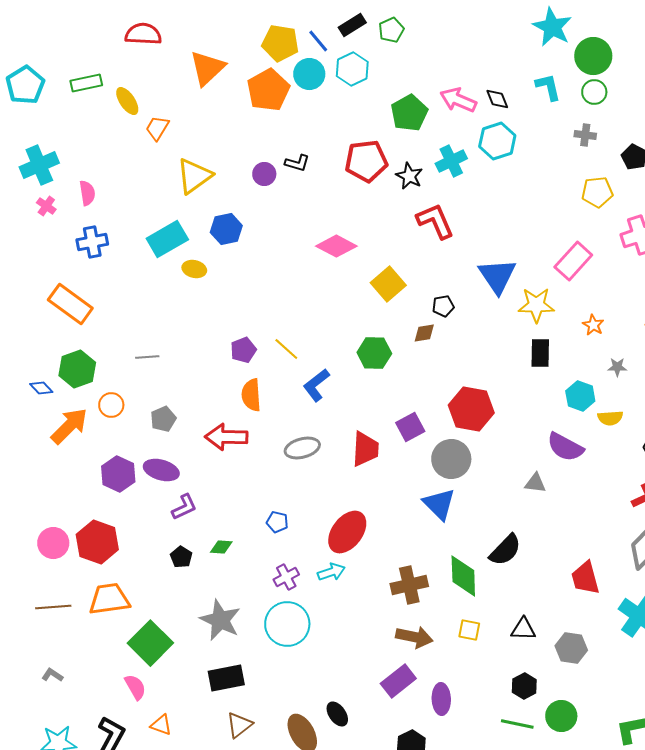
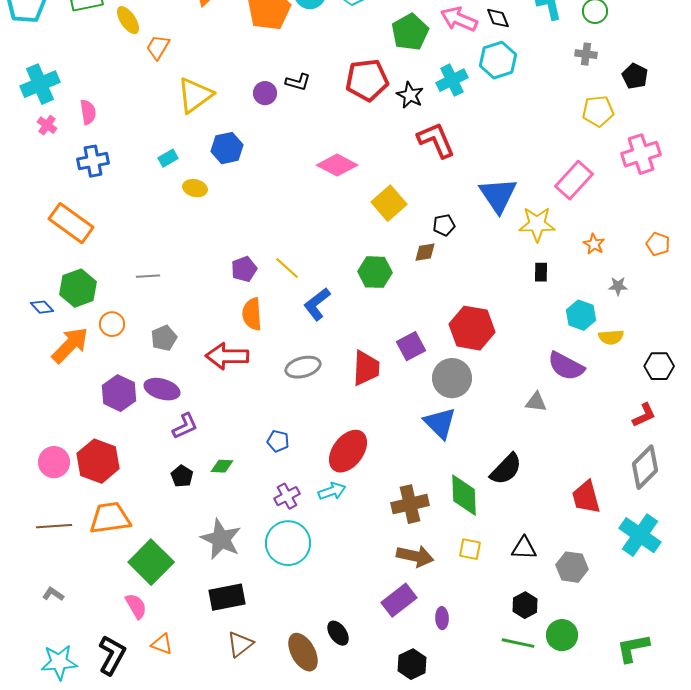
cyan rectangle: (167, 239) -> (168, 158), size x0.5
black rectangle: (540, 353) -> (541, 272), size x0.7
purple ellipse: (441, 699) -> (442, 618), size x0.7

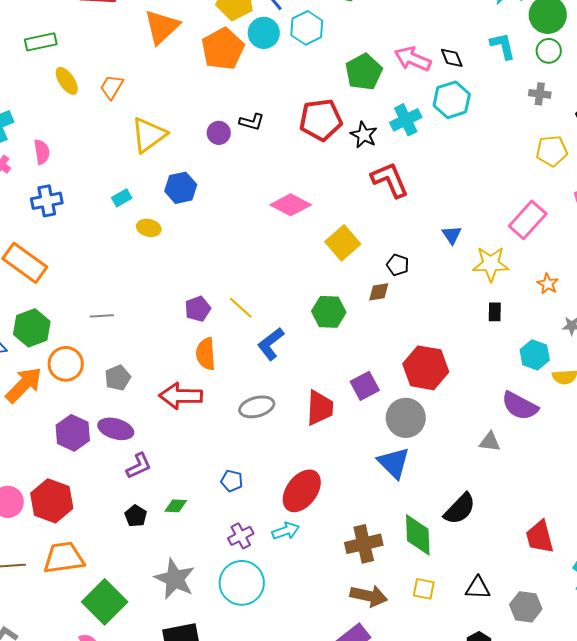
yellow ellipse: (128, 20) -> (67, 81), moved
blue triangle: (498, 195) -> (452, 235), size x0.5
black pentagon: (444, 225) -> (398, 265), turned 30
orange circle: (112, 324) -> (66, 364), size x1.4

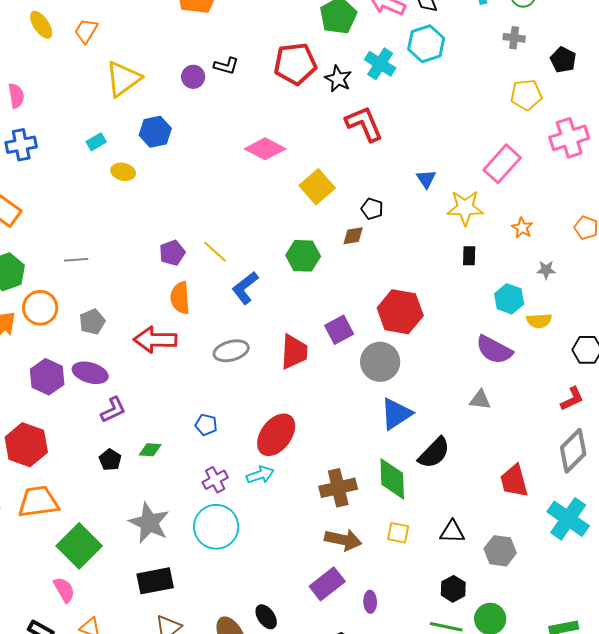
cyan cross: (406, 120) -> (380, 64), turned -32
gray triangle: (490, 442) -> (480, 400), moved
blue triangle: (394, 463) -> (396, 414), moved, turned 42

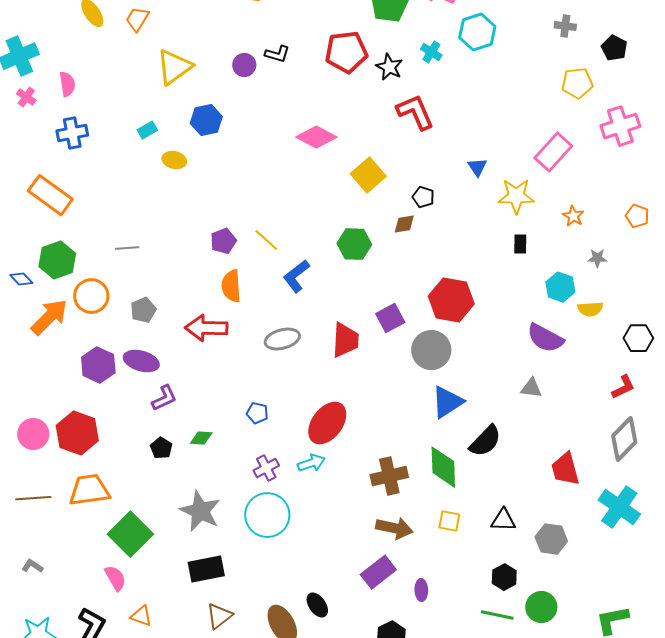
cyan cross: (380, 64) -> (431, 52), size x0.7

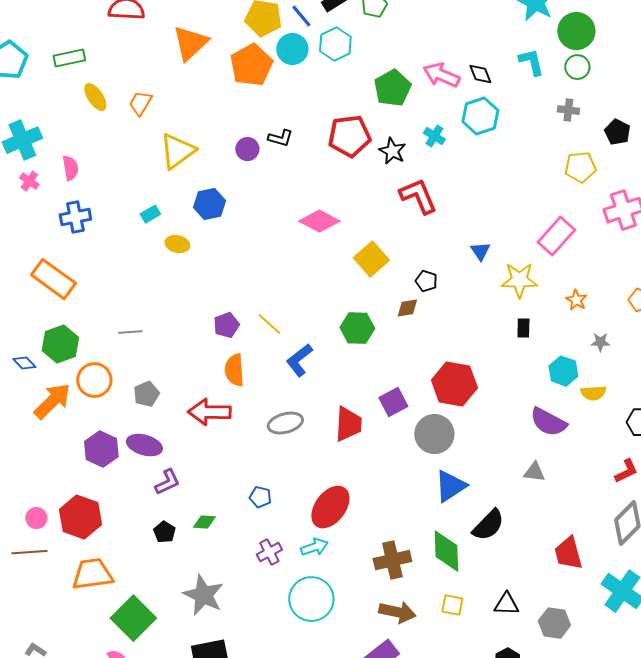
pink circle: (33, 434) -> (36, 518), size x0.7
brown line: (33, 498) -> (29, 552), moved
cyan circle: (267, 515) -> (311, 599), moved

